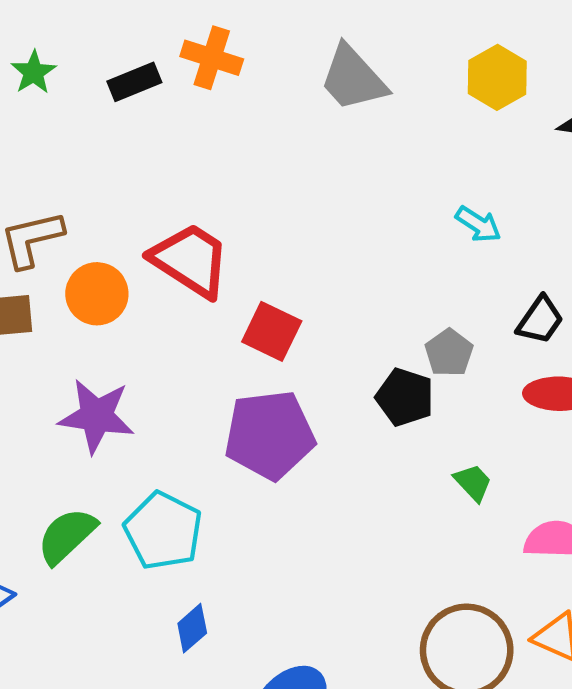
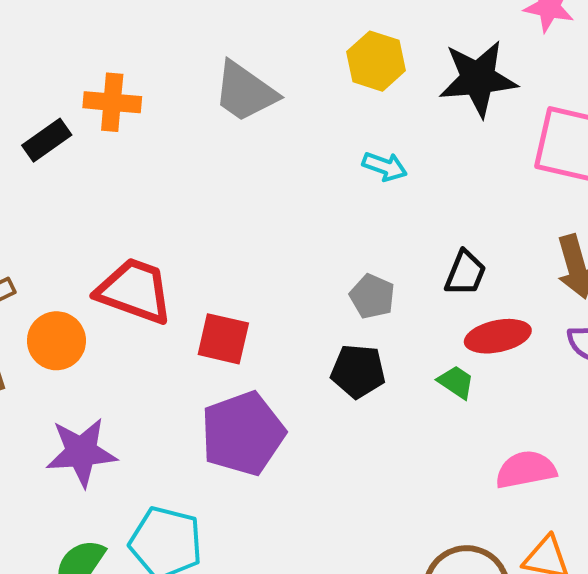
cyan arrow: (478, 224) -> (385, 166), moved
gray pentagon: (449, 353) -> (372, 296), moved
green trapezoid: (473, 483) -> (456, 382), moved

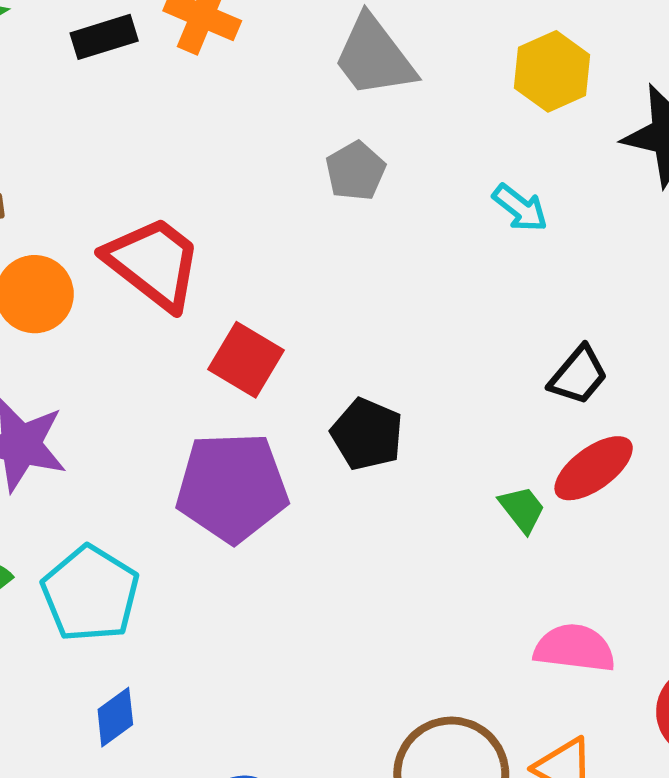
gray pentagon: (372, 296) -> (356, 171), moved
red ellipse: (498, 336) -> (594, 468), turned -42
black pentagon: (358, 371) -> (367, 434), moved

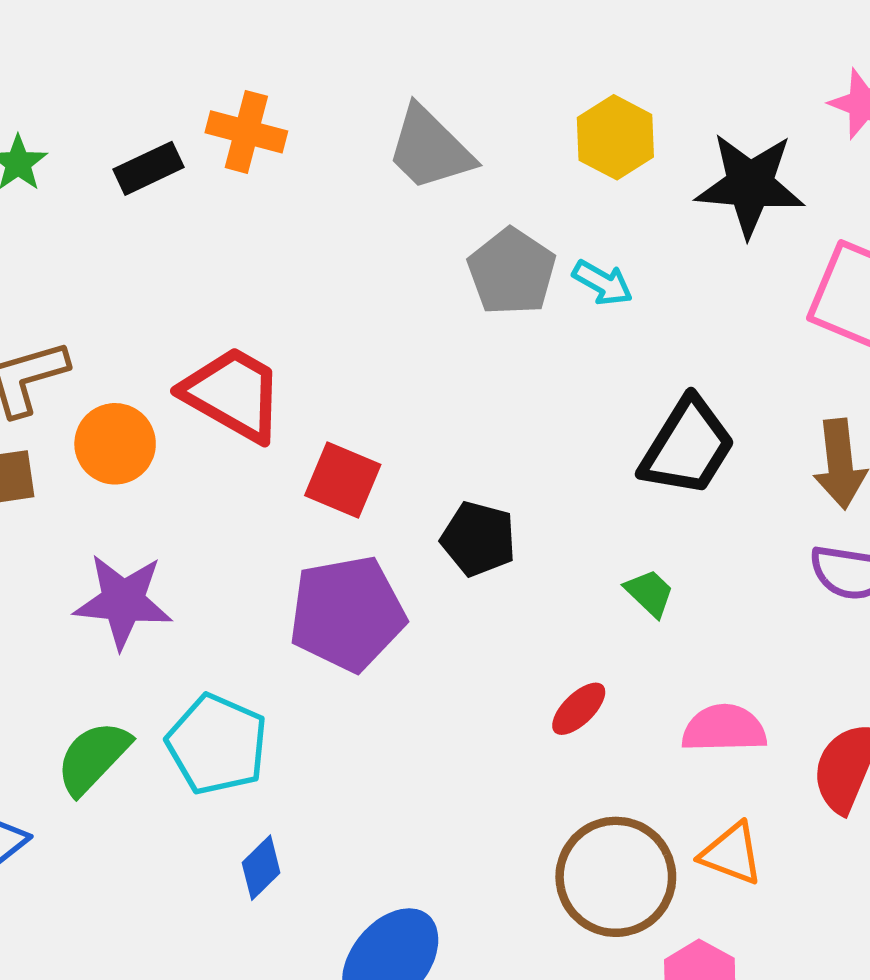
gray pentagon: (356, 171) -> (512, 272), moved, size x1.4
black trapezoid: (578, 375) -> (688, 447), size x1.6
red ellipse: (594, 468) -> (579, 709), moved, size x0.7

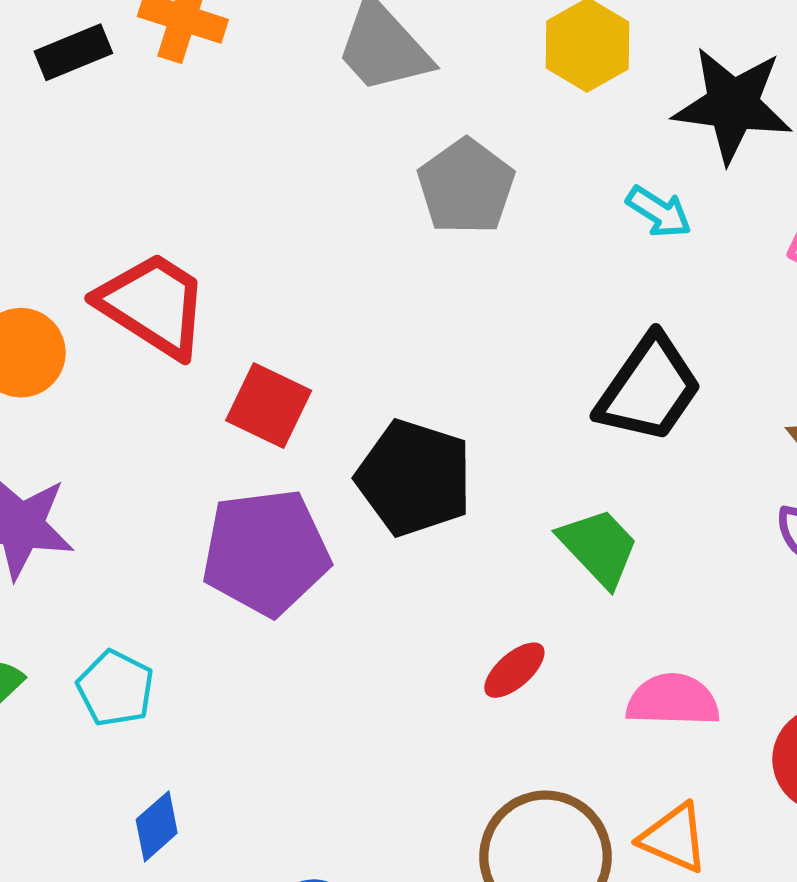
cyan arrow: (603, 283) -> (659, 212), moved
black pentagon: (479, 539) -> (414, 478), size x1.4
green trapezoid: (650, 593) -> (599, 547), size x1.5
cyan pentagon: (217, 744) -> (115, 688), size x0.7

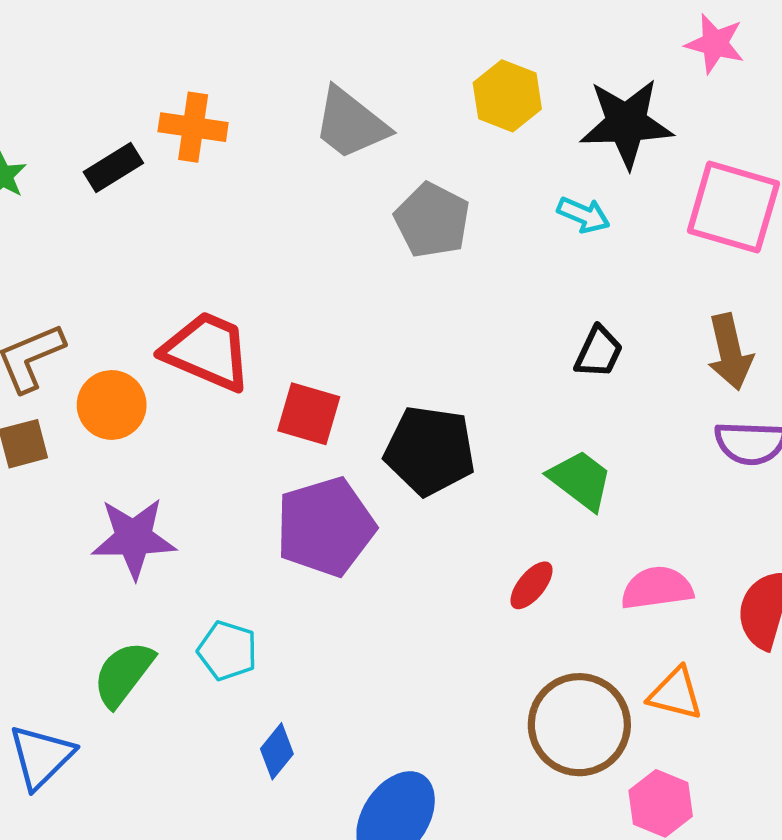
black trapezoid: (649, 389) -> (599, 352), size x0.6

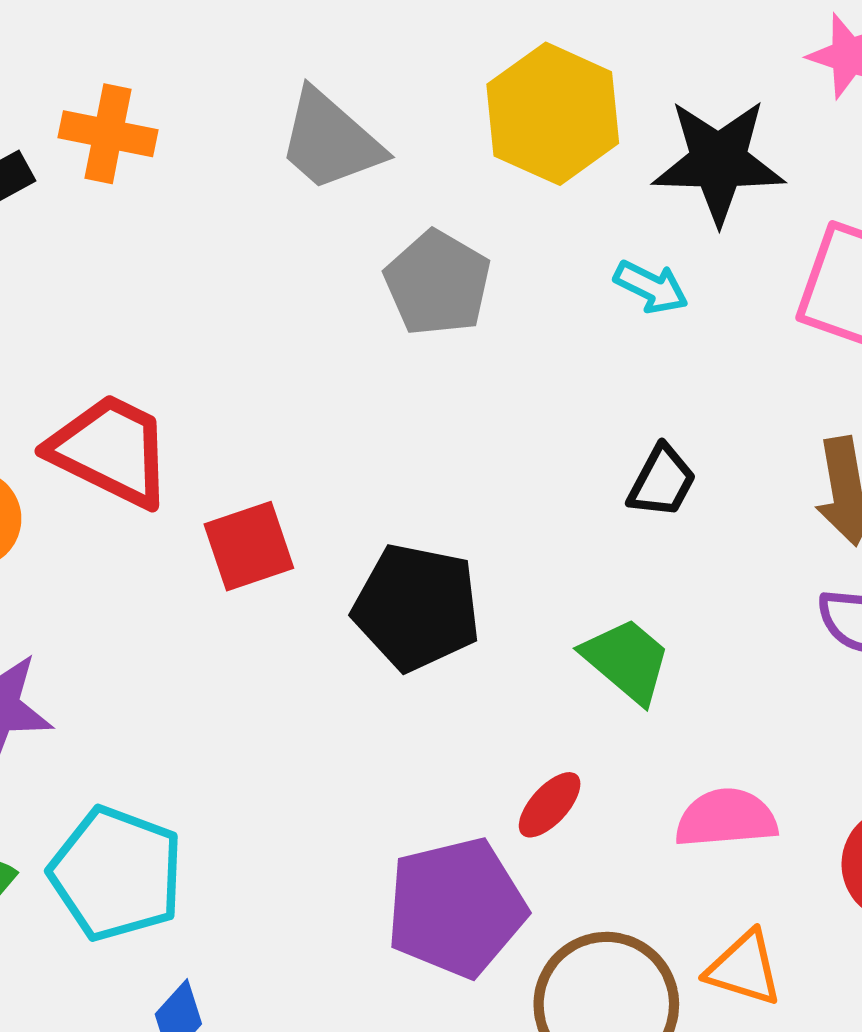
yellow hexagon: (507, 96) -> (553, 114), size x1.4
red square: (309, 414) -> (249, 546), turned -38
purple pentagon: (325, 527) -> (456, 907), moved
cyan pentagon: (227, 651) -> (116, 874), size x1.6

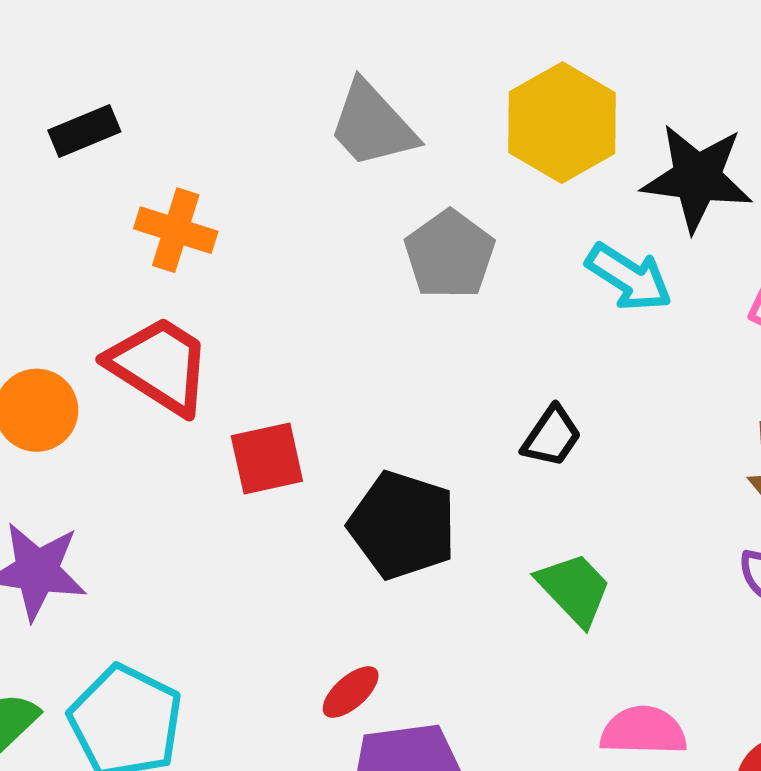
orange cross: (108, 134) -> (176, 230), moved
cyan arrow: (651, 287) -> (629, 277), size x1.4
black trapezoid: (662, 481) -> (552, 436), moved
red ellipse: (550, 805) -> (351, 692), moved

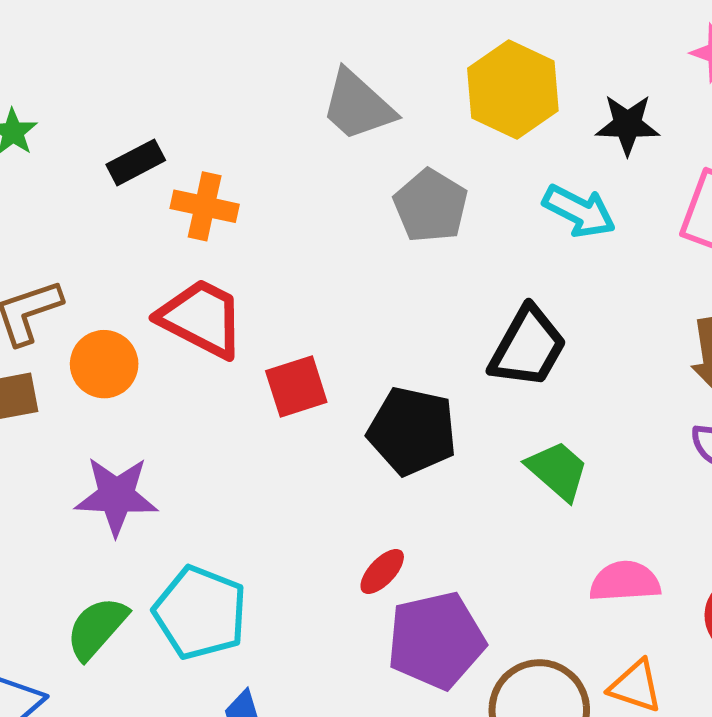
black rectangle: (84, 131) -> (136, 162), moved
black star: (697, 178) -> (628, 125), size x0.7
black trapezoid: (552, 436) -> (528, 347), size x1.6

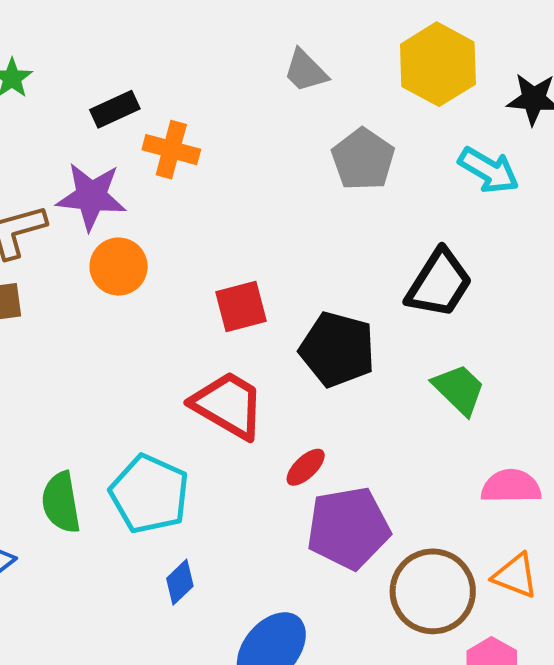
gray trapezoid: (358, 106) -> (306, 71), size x0.7
red trapezoid: (201, 318) -> (228, 405), moved
orange circle: (104, 364) -> (119, 267), moved
purple star: (116, 496) -> (91, 196), moved
green semicircle: (97, 628) -> (61, 502), turned -54

